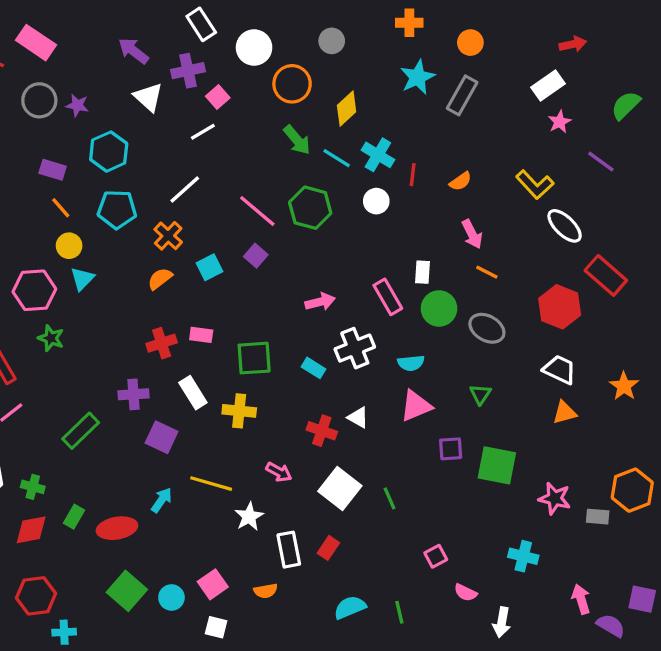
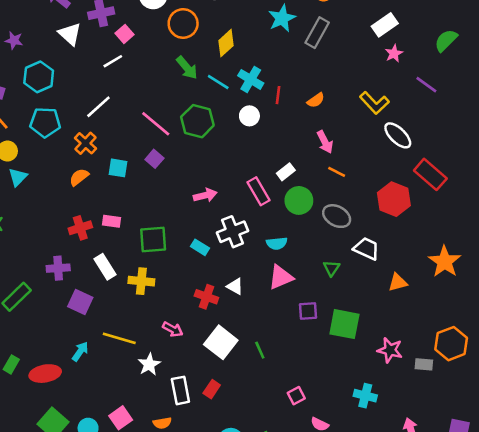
cyan square: (209, 267) -> (118, 168), turned 36
white rectangle: (423, 272) -> (286, 172), turned 48
white trapezoid: (560, 370) -> (367, 249), moved
orange star: (624, 386) -> (445, 262), size x1.4

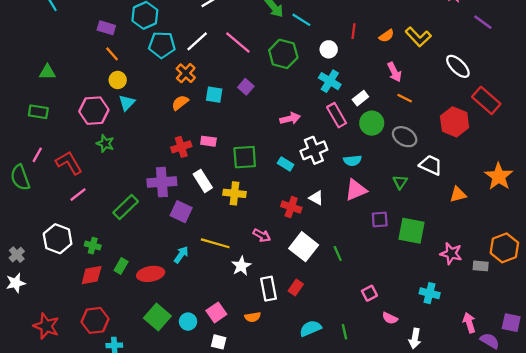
cyan cross: (251, 79) -> (330, 81), moved
yellow L-shape: (374, 103) -> (418, 37), moved
cyan pentagon: (45, 122) -> (162, 45), moved
pink line: (156, 124) -> (238, 43), moved
purple cross: (58, 268) -> (162, 182), size x1.4

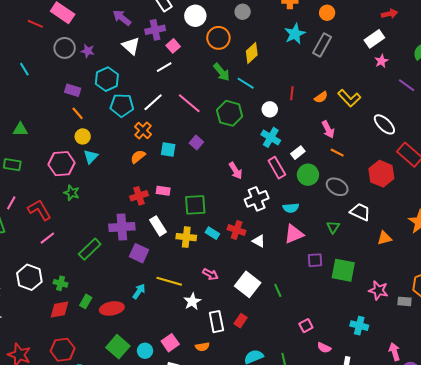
pink arrow: (290, 119) -> (236, 171), turned 72
cyan rectangle: (286, 164) -> (212, 233), moved
red cross: (291, 207) -> (237, 230), moved

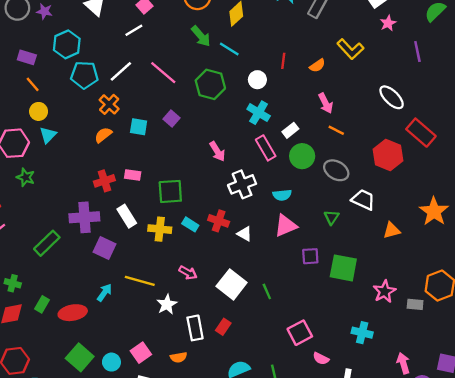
purple line: (407, 85) -> (417, 51), turned 42
yellow L-shape: (349, 98) -> (350, 49), moved
pink star: (378, 290) -> (384, 291), turned 30
pink square: (306, 326) -> (300, 333), size x1.5

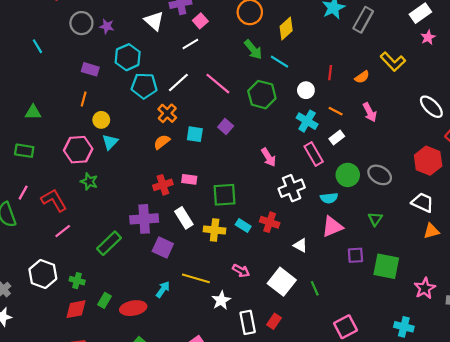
orange line: (33, 84) -> (84, 99), moved, turned 56
orange line: (336, 130) -> (336, 111), moved
green circle: (302, 156) -> (348, 175), moved
white trapezoid: (363, 200) -> (423, 202), moved
white triangle: (244, 234) -> (300, 245), moved

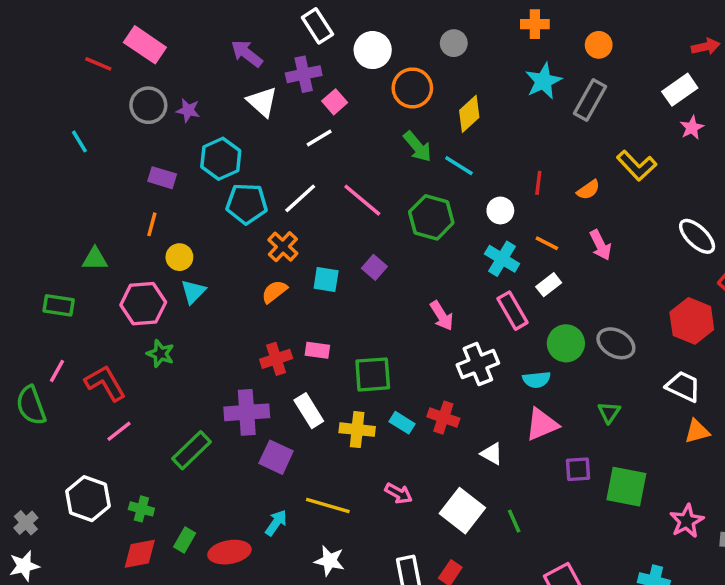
green triangle: (33, 112) -> (95, 259), moved
white star: (221, 300) -> (330, 561), moved, turned -30

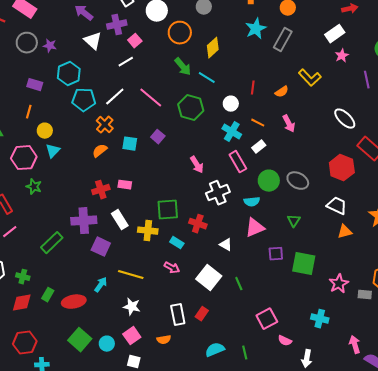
green square: (373, 374) -> (168, 210), moved
cyan rectangle: (402, 423) -> (177, 243), moved

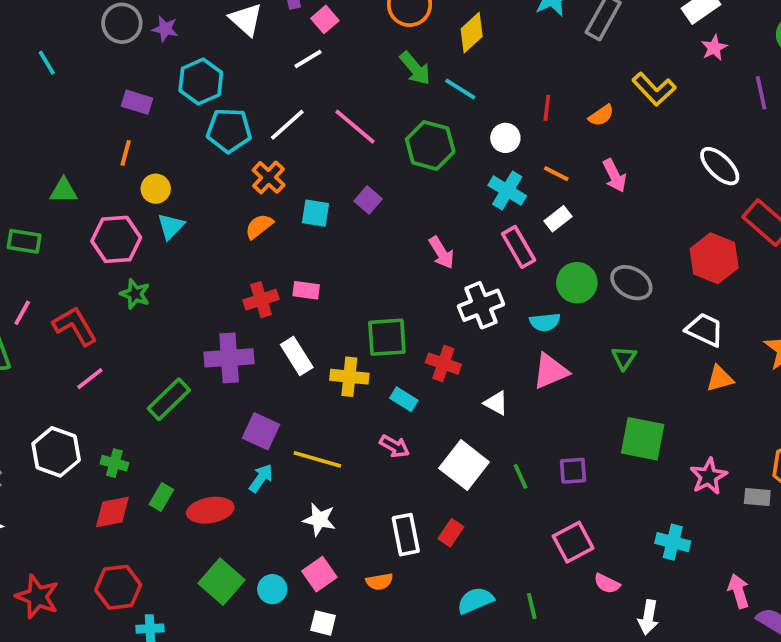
purple square: (101, 247) -> (261, 431), moved
purple square: (276, 254) -> (573, 471), moved

